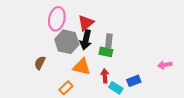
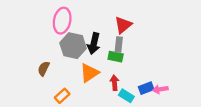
red triangle: (86, 23) -> (123, 25), moved
pink arrow: (165, 65) -> (160, 89), moved
orange triangle: (82, 67) -> (89, 73), turned -48
orange rectangle: (66, 88) -> (62, 96), moved

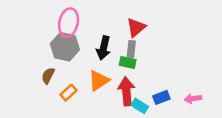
gray hexagon: (73, 46) -> (65, 47), moved
red arrow: (114, 83) -> (126, 91), size x1.6
pink arrow: (160, 89) -> (193, 99), moved
orange rectangle: (62, 96) -> (69, 93), moved

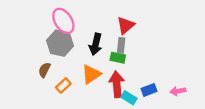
pink ellipse: (69, 23) -> (63, 21), turned -45

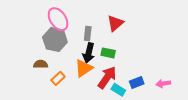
black arrow: (96, 44) -> (89, 53), moved
gray rectangle: (121, 45) -> (88, 33), moved
brown semicircle: (44, 70) -> (41, 64), turned 64
red arrow: (117, 84) -> (107, 77), turned 40

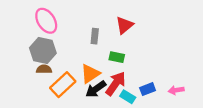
pink ellipse: (58, 19) -> (46, 21), moved
gray hexagon: (55, 40) -> (43, 51), moved
black arrow: (89, 53) -> (96, 89), moved, turned 42
orange rectangle: (58, 78) -> (63, 85), size x1.6

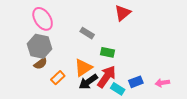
red triangle: (124, 25) -> (123, 13), moved
gray rectangle: (95, 36) -> (87, 33), turned -64
brown semicircle: (44, 69) -> (41, 64), turned 144
orange rectangle: (63, 85) -> (58, 78), size x0.6

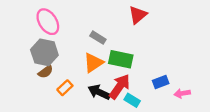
green rectangle: (107, 52) -> (121, 59), size x1.5
orange triangle: (83, 68) -> (93, 63), moved
black arrow: (88, 82) -> (99, 92), turned 60
blue rectangle: (136, 82) -> (161, 82), moved

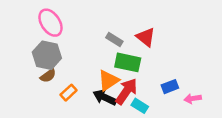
red triangle: (138, 15) -> (146, 37), moved, turned -42
gray rectangle: (98, 38) -> (114, 40), moved
orange triangle: (93, 63) -> (108, 80), moved

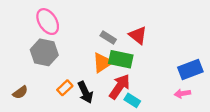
brown semicircle: (48, 76) -> (20, 92), moved
orange triangle: (108, 80) -> (102, 63), moved
blue rectangle: (170, 87) -> (190, 70), moved, size x1.5
black arrow: (105, 97) -> (85, 92), moved, turned -140

